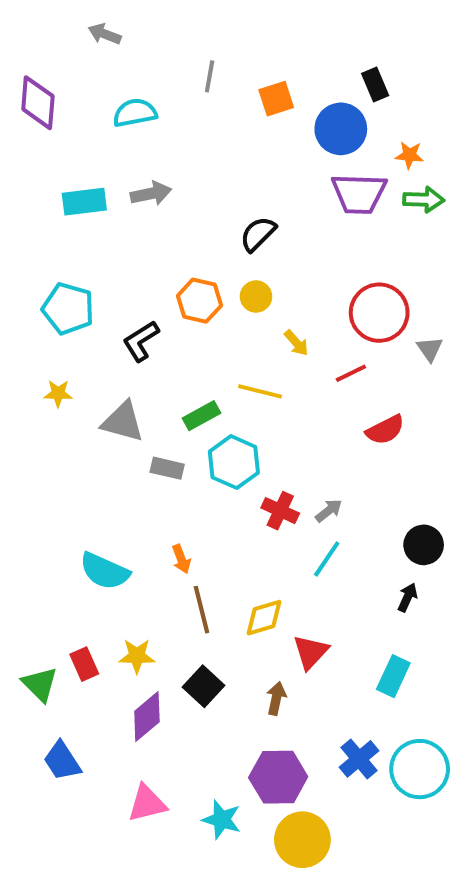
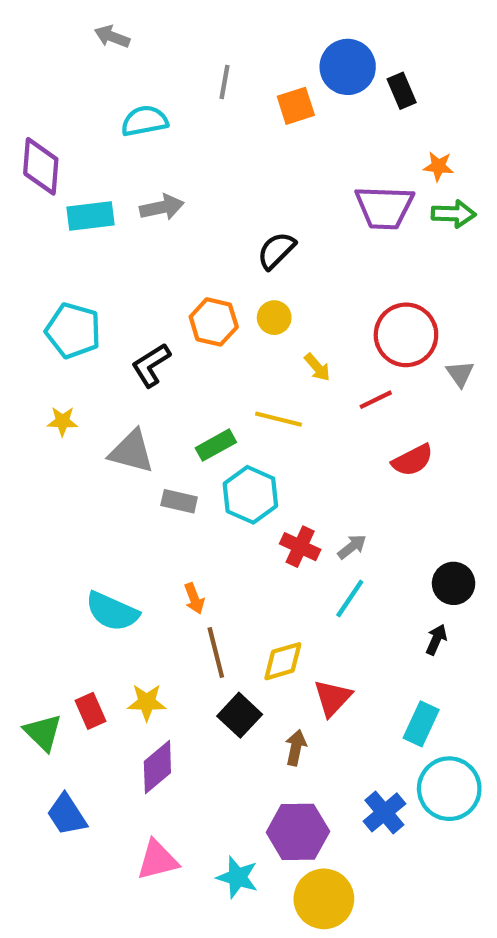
purple diamond: (38, 103) -> (41, 166), moved
blue circle: (341, 129) -> (348, 67), moved
black square: (203, 686) -> (240, 715), moved
cyan circle: (420, 769) -> (449, 789), moved

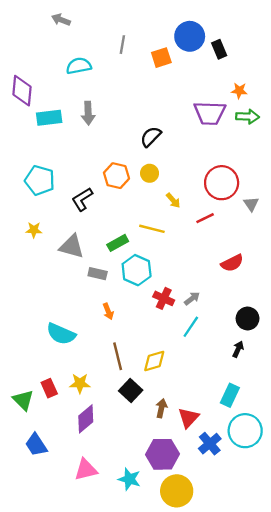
gray arrow: (162, 207) -> (88, 113), turned 100
red semicircle: (412, 460) -> (232, 263), moved
orange arrow: (194, 599) -> (108, 311), moved
red triangle: (333, 698) -> (188, 418), moved

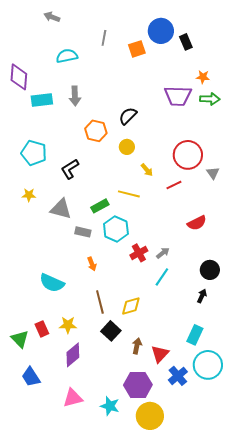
orange hexagon: (116, 176) -> (96, 131), moved
red cross: (164, 298) -> (139, 253), turned 36

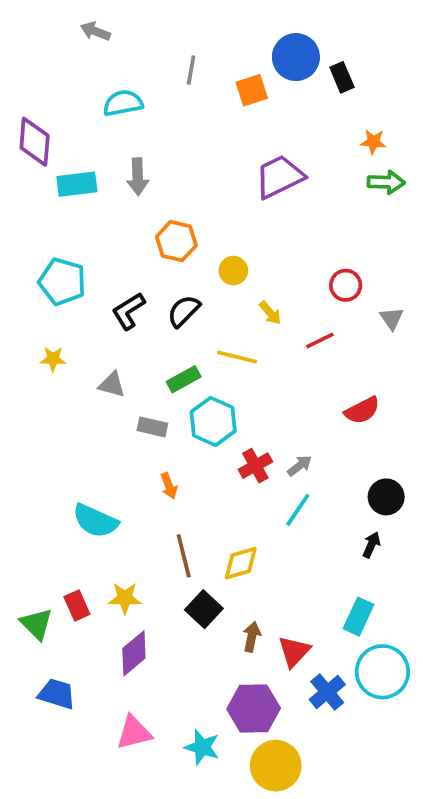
purple trapezoid: (178, 96) -> (279, 177), moved, turned 152
black semicircle: (128, 116) -> (184, 311), moved
red circle: (188, 155) -> (346, 285), size x0.6
gray triangle: (61, 209) -> (112, 385), size x0.7
blue trapezoid: (31, 377) -> (57, 694), turned 140

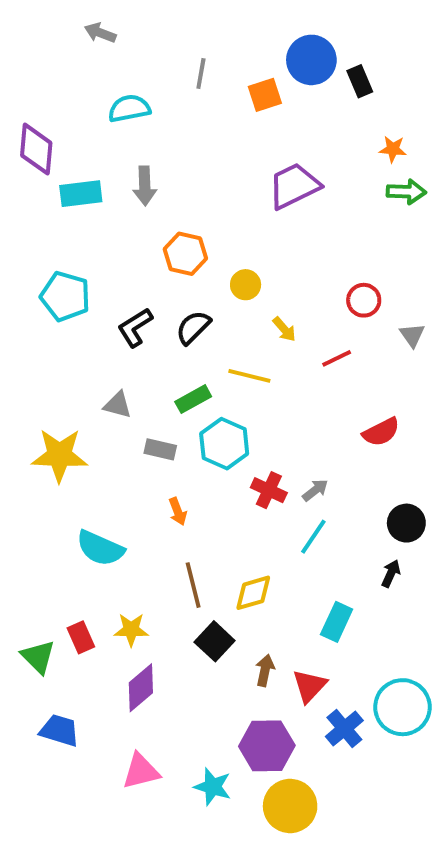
yellow star: (53, 359) -> (59, 455), moved, size x2.0
red cross: (255, 466) -> (269, 490), turned -36
cyan rectangle: (359, 617) -> (337, 622), moved

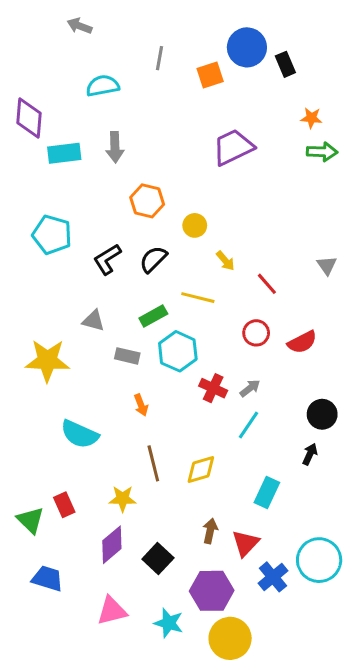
red circle: (364, 300) -> (256, 333), moved
red line: (337, 358) -> (267, 284), turned 75
yellow star: (131, 630) -> (123, 499), moved
black square: (215, 641) -> (158, 559), moved

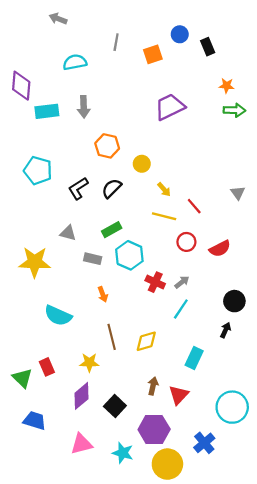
blue circle: (247, 47) -> (180, 34), size x0.6
yellow line: (198, 298) -> (164, 216), moved
blue cross: (273, 577) -> (204, 443), moved

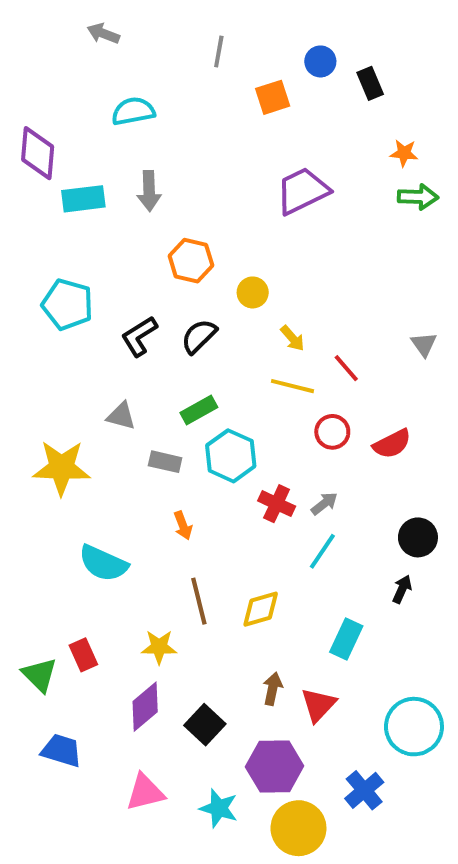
gray line: (116, 42) -> (219, 51), moved

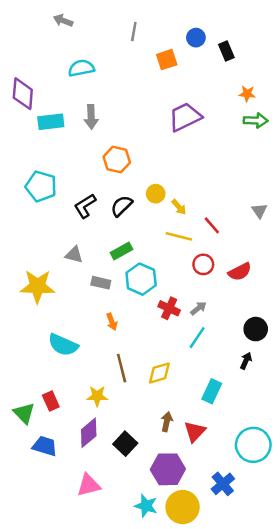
yellow circle: (253, 292) -> (156, 194), moved
blue trapezoid: (61, 751) -> (45, 446), moved
cyan star: (219, 808) -> (146, 506), moved

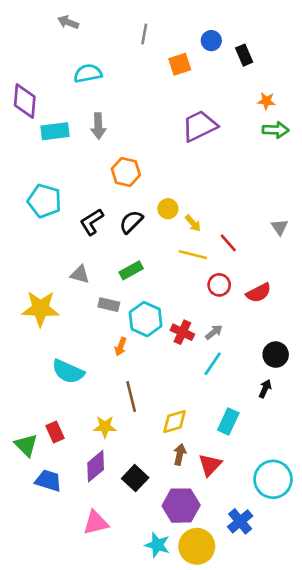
cyan hexagon: (141, 279) -> (146, 319), moved
orange arrow: (112, 322) -> (121, 347), turned 42
yellow diamond: (159, 373) -> (174, 422), moved

